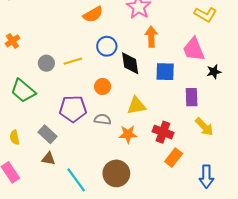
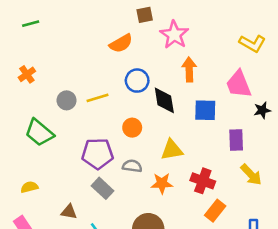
gray rectangle: (47, 134) -> (102, 188), moved
yellow semicircle: (15, 137) -> (29, 187), turned 88

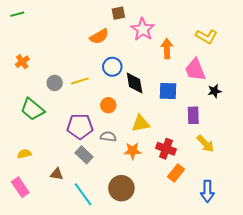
green line: (31, 24) -> (17, 14), moved
orange arrow: (189, 69) -> (167, 49), moved

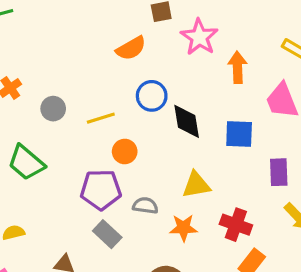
gray circle: (55, 83) -> (53, 109), moved
orange circle: (108, 105) -> (125, 152), moved

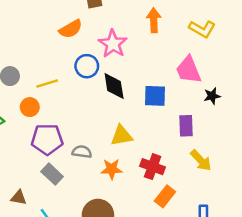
pink star: (199, 37) -> (113, 44), moved
orange arrow: (237, 67) -> (154, 20), moved
orange circle: (125, 152) -> (30, 107), moved

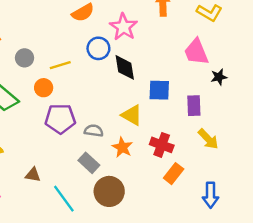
blue square: (155, 96) -> (159, 90), moved
yellow triangle: (122, 136) -> (132, 115), turned 40
orange star: (112, 169) -> (122, 147), turned 30
gray rectangle: (52, 174) -> (89, 163), moved

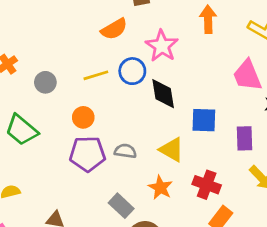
yellow line: (60, 65) -> (96, 75), moved
orange circle: (44, 88) -> (83, 117), moved
gray semicircle: (94, 131) -> (125, 151), moved

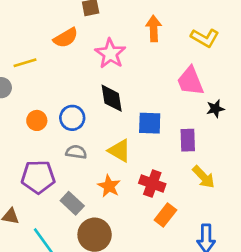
blue circle: (132, 71) -> (72, 118), moved
yellow line: (96, 75) -> (25, 63), moved
purple pentagon: (87, 154) -> (38, 177), moved

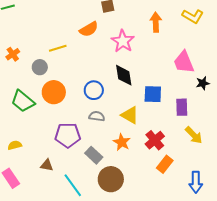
yellow L-shape: (205, 38) -> (193, 16), moved
orange circle: (37, 120) -> (54, 92), moved, size x1.5
red cross: (152, 183) -> (155, 140), turned 30

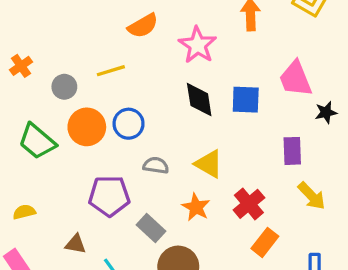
yellow line: (58, 48) -> (111, 71), moved
blue circle: (94, 90) -> (129, 124), moved
blue square: (153, 94) -> (246, 100), moved

